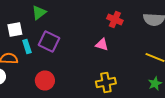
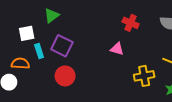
red circle: (45, 80) -> (65, 76), moved
yellow cross: (106, 82) -> (144, 76), moved

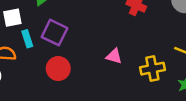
pink triangle: (117, 49) -> (114, 56), moved

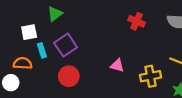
purple square: (55, 33) -> (66, 45), turned 30

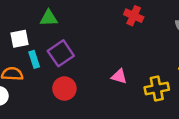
green triangle: (55, 14) -> (49, 18), turned 35
red cross: (137, 21) -> (134, 16), moved

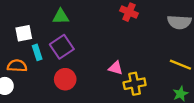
green triangle: (49, 18) -> (61, 17), moved
yellow cross: (157, 89) -> (135, 84), moved

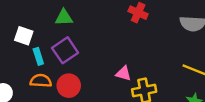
white square: (24, 33) -> (24, 36), turned 30
orange semicircle: (17, 66) -> (41, 81), moved

